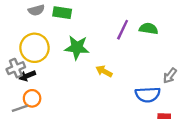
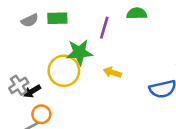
green semicircle: (149, 29) -> (137, 13), moved
purple line: (123, 30) -> (104, 28), moved
yellow circle: (34, 48) -> (64, 71), moved

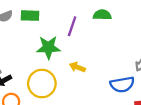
yellow circle: (64, 71) -> (42, 84), moved

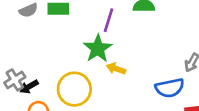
green star: (48, 47) -> (98, 49), moved, turned -30

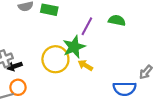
yellow circle: (74, 89) -> (55, 59), moved

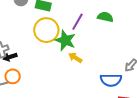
green star: (74, 47) -> (65, 40), turned -30
yellow circle: (55, 59) -> (46, 30), moved

